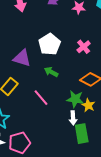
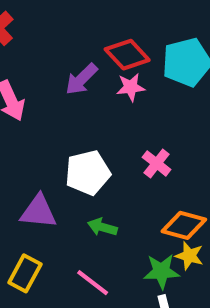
white pentagon: (50, 44) -> (88, 173), turned 30
yellow star: (88, 105) -> (189, 256), moved

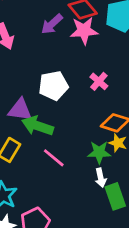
pink star: (131, 87) -> (84, 31), size x1.5
green arrow: (102, 227) -> (38, 126), moved, size x1.6

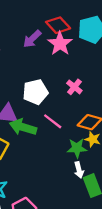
pink star: (84, 31) -> (60, 44), turned -30
pink line: (54, 158) -> (53, 121), moved

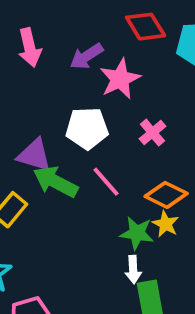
purple arrow: (32, 39) -> (87, 56), moved
pink star: (60, 44) -> (120, 79), moved

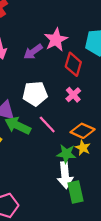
red diamond: (146, 27) -> (73, 64), moved, turned 50
pink star: (120, 79) -> (56, 40), moved
white arrow: (133, 270) -> (65, 175), size x1.6

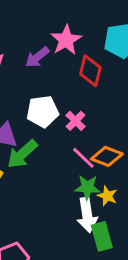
pink cross: (73, 95) -> (76, 121), moved
pink line: (47, 124) -> (83, 158), moved
green arrow: (18, 126) -> (22, 154), turned -65
yellow star: (83, 148) -> (107, 196), moved

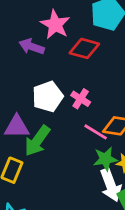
purple arrow: (37, 57) -> (32, 47), turned 70
red diamond: (90, 71) -> (84, 48), turned -76

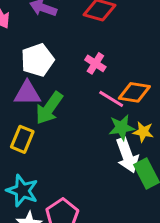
white pentagon: (48, 97) -> (37, 60), moved

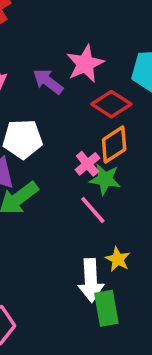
orange diamond: (134, 92) -> (114, 144), moved, turned -60
green star: (122, 127) -> (105, 179), moved

